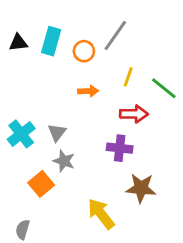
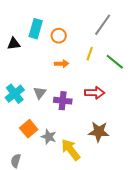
gray line: (115, 35) -> (103, 25), moved
black triangle: (18, 43) -> (14, 44), moved
red arrow: (134, 114) -> (95, 93), moved
purple cross: (120, 148) -> (63, 101), moved
gray star: (64, 161) -> (49, 137), moved

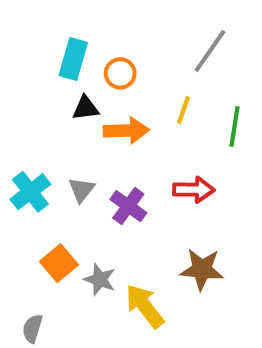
black triangle: (14, 44) -> (85, 108), moved
green line: (115, 62) -> (234, 126), turned 60
orange arrow: (62, 64) -> (126, 131), size x1.5
purple cross: (63, 101) -> (128, 206), turned 30

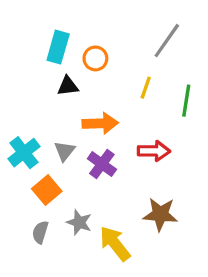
orange arrow: (126, 131) -> (100, 123), moved
orange square: (59, 263) -> (47, 190), moved
gray semicircle: (32, 328) -> (40, 232), moved

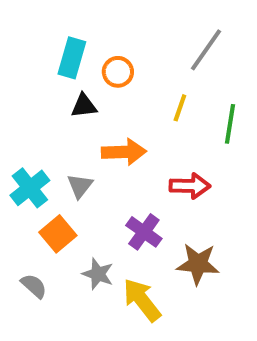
purple cross: (102, 164) -> (144, 232), moved
gray semicircle: (40, 232) -> (34, 286), moved, turned 115

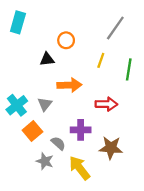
cyan rectangle: (72, 58) -> (18, 22), moved
purple cross: (144, 232) -> (81, 130), turned -36
gray star: (98, 274) -> (45, 161), moved
gray semicircle: (34, 286) -> (58, 143), moved

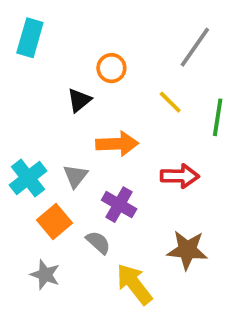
black triangle: (47, 59) -> (79, 100), turned -32
yellow line: (101, 60) -> (170, 102), turned -64
purple cross: (81, 130) -> (119, 205), moved, turned 30
gray star: (45, 161) -> (45, 275), moved

